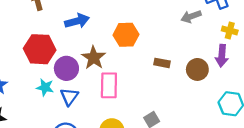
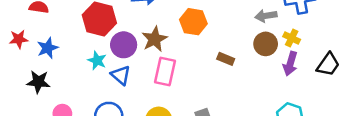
yellow cross: (230, 31) -> (292, 38), moved
brown circle: (197, 69) -> (266, 44), moved
blue triangle: (69, 97) -> (121, 75), turned -36

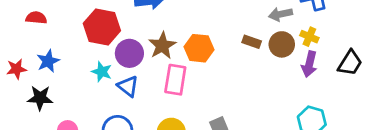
orange hexagon: (193, 22) -> (199, 48), moved
red star: (19, 39) -> (16, 69), moved
brown rectangle: (226, 59) -> (252, 42), moved

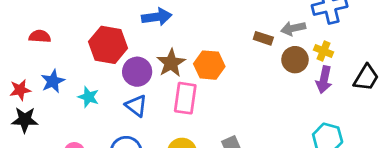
brown rectangle: (252, 42) -> (263, 38), moved
cyan star: (102, 72) -> (88, 97), moved
black star: (40, 98) -> (25, 120), moved

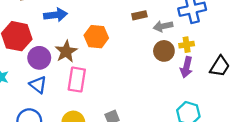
brown rectangle: (263, 38) -> (139, 15), moved, turned -32
yellow cross: (323, 51) -> (187, 45), turned -32
orange hexagon: (209, 65) -> (96, 37), moved

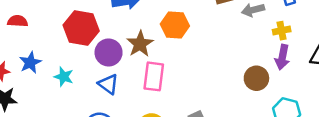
brown circle: (164, 51) -> (256, 78), moved

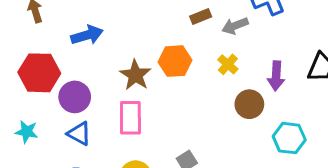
orange hexagon: (175, 25) -> (175, 61), moved
yellow cross: (282, 31) -> (228, 64), moved, turned -30
brown star: (140, 44) -> (135, 75), moved

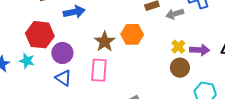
yellow cross: (228, 64) -> (178, 47), moved
purple arrow: (276, 76) -> (200, 50), turned -96
cyan star: (27, 132) -> (27, 61), moved

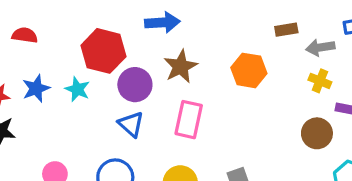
brown star: (105, 42) -> (181, 67), moved
yellow cross: (178, 47) -> (320, 81), moved, turned -32

